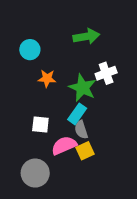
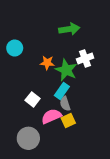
cyan circle: (30, 50) -> (15, 48), moved
orange star: (47, 78) -> (47, 63), moved
white square: (40, 124) -> (33, 99), turned 32

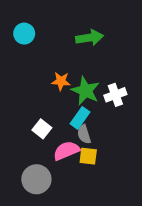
cyan circle: (15, 48) -> (24, 34), moved
white cross: (85, 59) -> (115, 95), moved
yellow square: (68, 120) -> (88, 156), turned 32

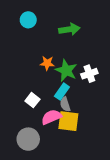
cyan circle: (24, 34) -> (28, 20), moved
yellow square: (88, 156) -> (68, 121), size x1.5

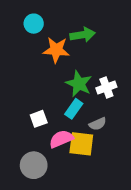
orange star: (47, 63) -> (56, 50), moved, size x1.5
white square: (32, 100) -> (39, 119), turned 32
gray semicircle: (65, 104) -> (98, 124), moved, turned -96

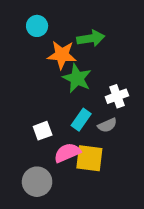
green star: (79, 84) -> (77, 78), moved
gray semicircle: (98, 124) -> (107, 125), moved

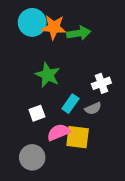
cyan circle: (37, 26) -> (32, 22), size x1.5
orange star: (62, 55) -> (54, 27), moved
green star: (77, 78) -> (48, 75), moved

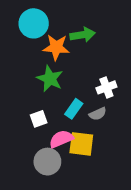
orange star: (54, 27) -> (56, 47), moved
gray circle: (32, 157) -> (47, 162), moved

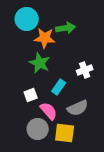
gray semicircle: (98, 114) -> (78, 108), moved, size x1.5
pink semicircle: (61, 139) -> (49, 111), turned 72
yellow square: (81, 144) -> (65, 133), moved

